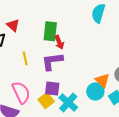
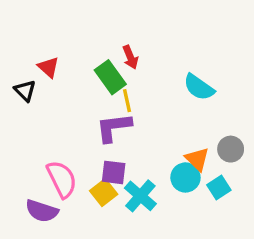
cyan semicircle: (98, 13) -> (199, 87), moved, turned -72
green rectangle: (50, 31) -> (110, 77), turned -42
red arrow: (59, 42) -> (130, 57), moved
yellow line: (25, 58) -> (127, 101), moved

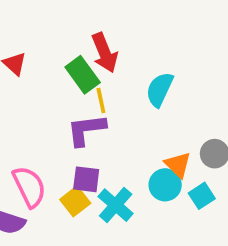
red arrow: (130, 57) -> (105, 53), size x1.5
cyan semicircle: (199, 87) -> (160, 89), moved, turned 80

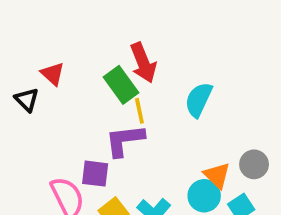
purple square: (86, 179) -> (95, 174), moved

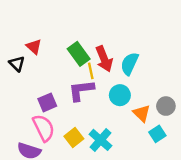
red arrow: (143, 63) -> (104, 59), moved
purple square: (95, 174) -> (47, 102), moved, turned -30
cyan circle: (204, 196) -> (120, 95), moved

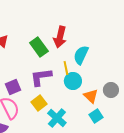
red arrow: (104, 59) -> (60, 37), moved, turned 35
yellow line: (91, 71) -> (66, 68), moved
cyan square: (157, 134) -> (96, 116), moved
yellow square: (74, 138) -> (39, 103), moved

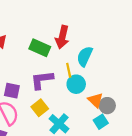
green rectangle: (39, 47) -> (40, 48), turned -30
purple square: (13, 87) -> (12, 91), turned 35
gray circle: (111, 90) -> (107, 106), moved

